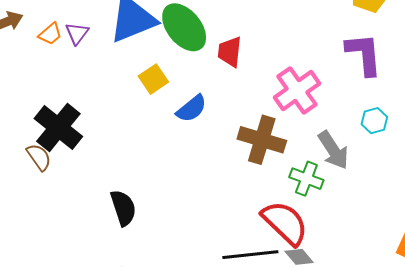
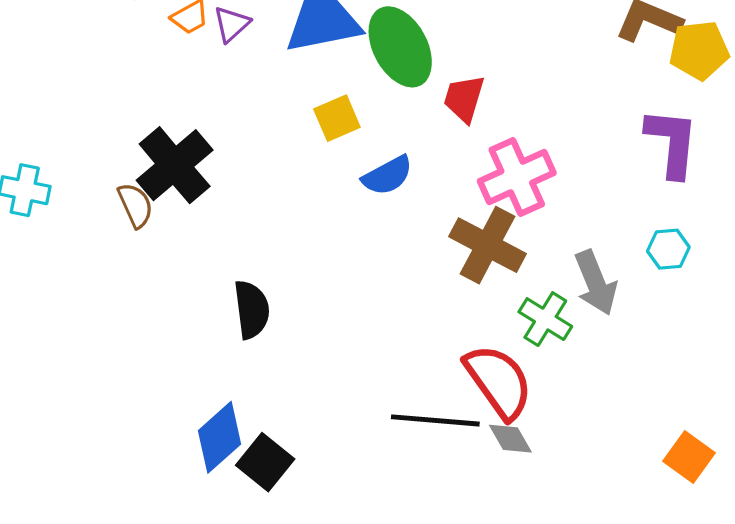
pink cross: (297, 90) -> (517, 177), moved

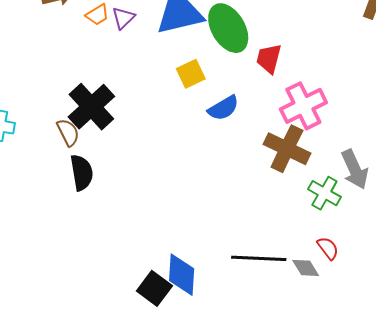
black semicircle: (252, 310) -> (82, 173), moved
red semicircle: (499, 381) -> (328, 248), moved, size x0.5
blue diamond: (219, 437) -> (182, 275), moved, turned -42

